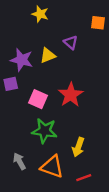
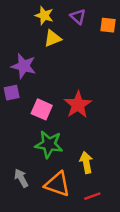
purple triangle: (71, 42) -> (78, 17), moved
yellow triangle: (48, 55) -> (53, 38), moved
yellow arrow: (78, 147) -> (86, 162), turned 150

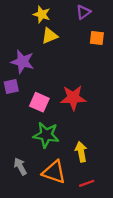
purple triangle: (78, 17) -> (83, 12), moved, turned 42
orange square: (108, 25) -> (97, 38), moved
red star: (78, 105) -> (73, 98), turned 30

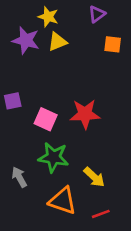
purple star: (23, 62) -> (26, 40), moved
yellow arrow: (81, 152) -> (94, 177), turned 144
gray arrow: (20, 166) -> (19, 177), moved

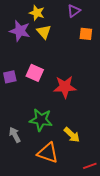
yellow triangle: (57, 42) -> (44, 32), turned -49
pink square: (46, 119) -> (35, 73), moved
red line: (101, 214) -> (90, 166), moved

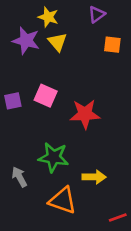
yellow arrow: (72, 135) -> (94, 177), turned -42

